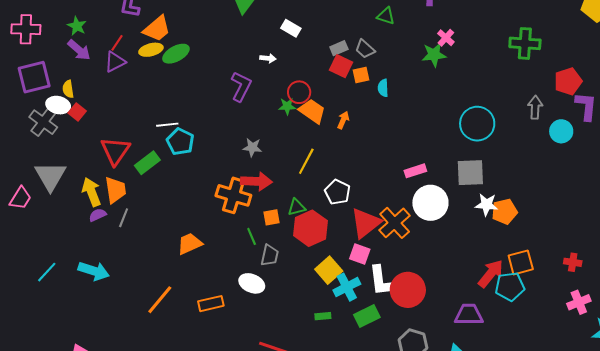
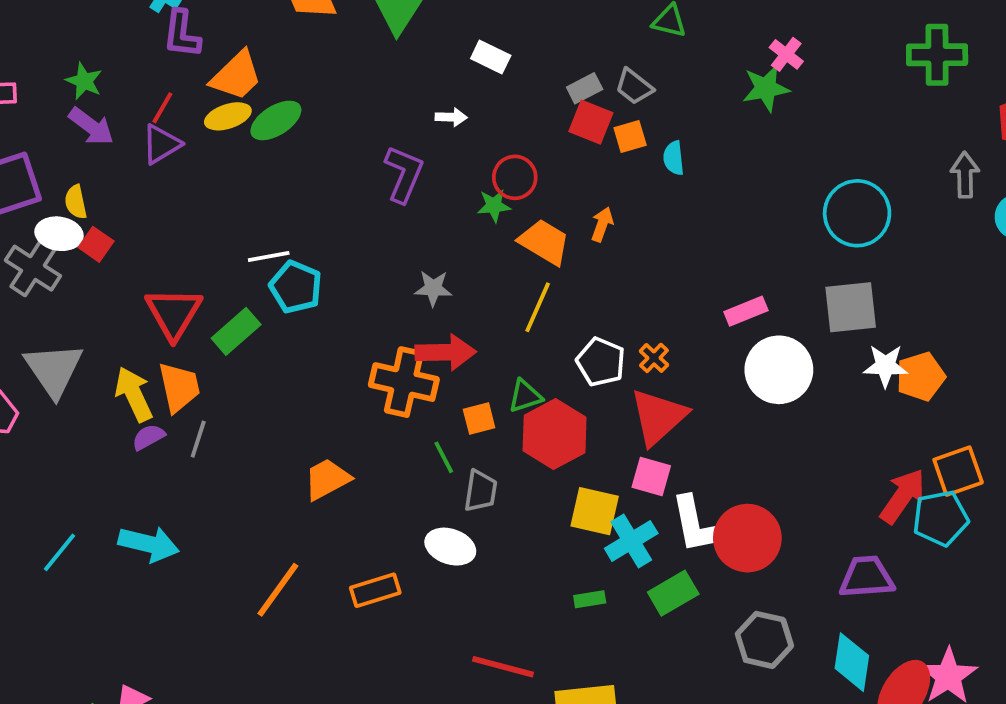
orange trapezoid: (312, 111) -> (544, 242), moved
orange cross: (395, 223) -> (654, 358), moved, size x0.5
yellow square: (329, 270) -> (595, 511), turned -32

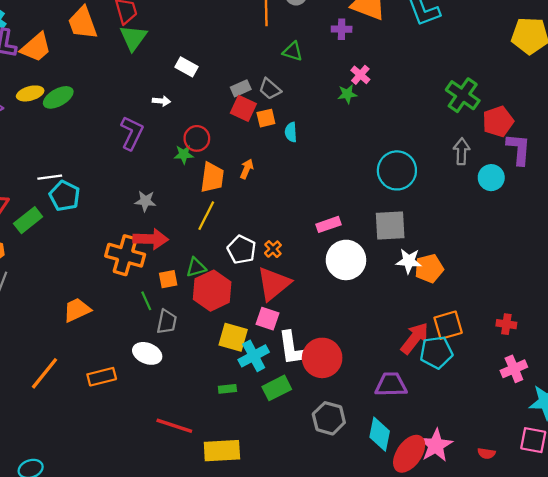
green cross: (937, 55) -> (463, 95), moved, turned 32
orange trapezoid: (236, 76) -> (36, 47), moved
green star: (766, 88) -> (347, 94), size x0.7
orange trapezoid: (544, 242) -> (212, 177), turned 64

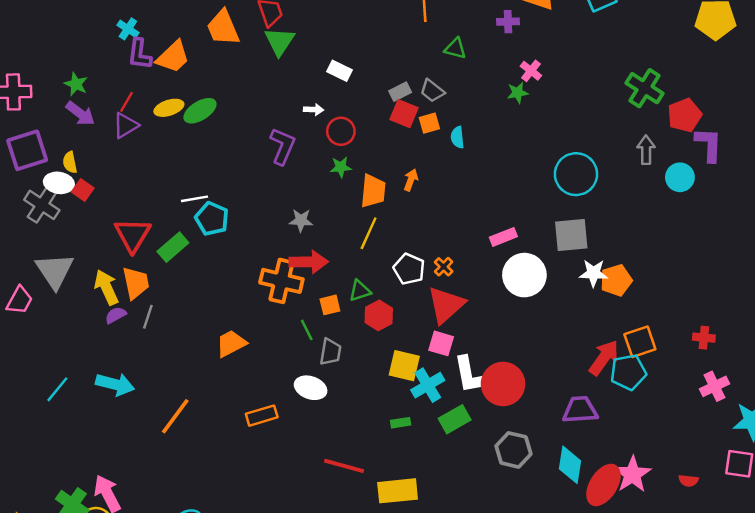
red circle: (197, 138) -> (341, 131), moved
red hexagon: (212, 291) -> (379, 315), size x0.7
orange line: (44, 373) -> (175, 416), moved

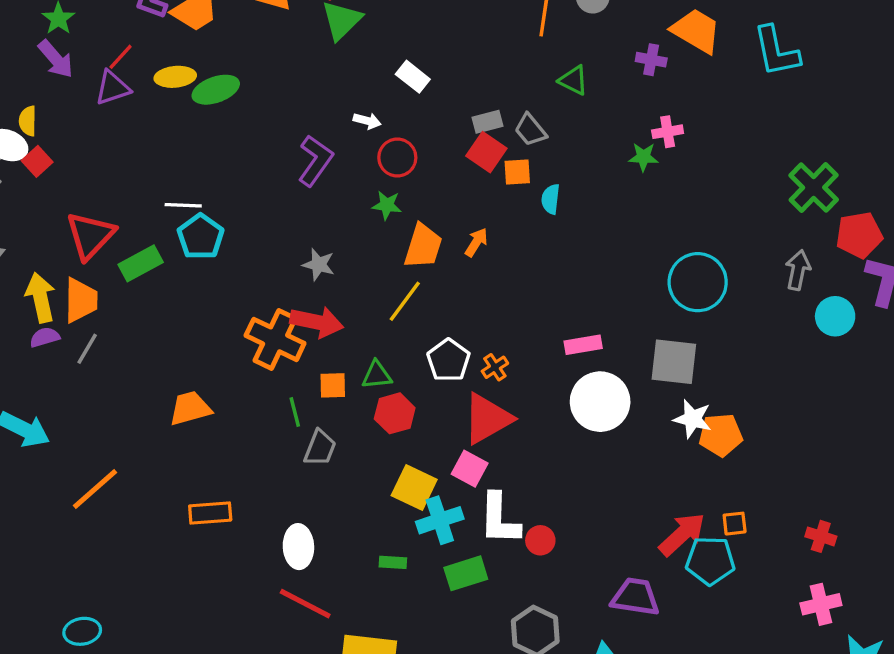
pink cross: (531, 71) -> (668, 132), turned 30
orange square: (640, 342) -> (735, 524), size x0.6
red circle: (503, 384) -> (540, 540), size x0.5
white ellipse: (311, 388) -> (298, 547), moved, turned 56

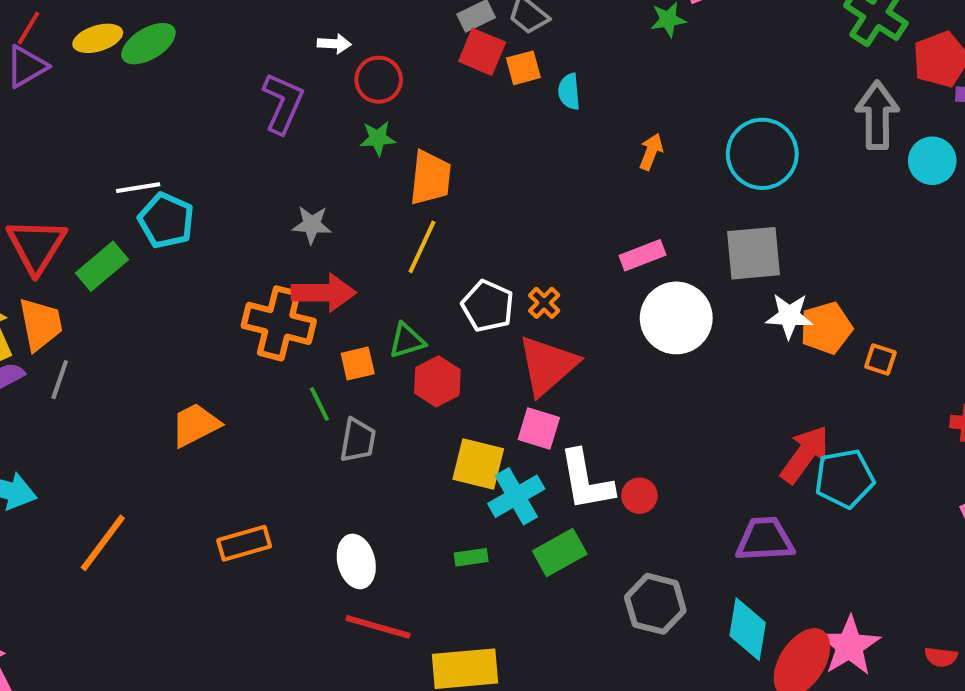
orange arrow: (476, 242) -> (651, 152), moved
gray arrow: (798, 270) -> (877, 115), size x1.4
orange square: (735, 524) -> (880, 359), moved, turned 36

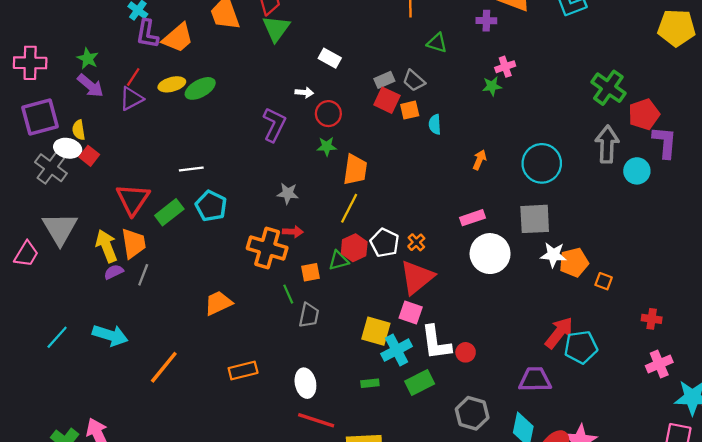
cyan pentagon: (166, 220) -> (211, 206), moved
red arrow: (324, 293) -> (293, 232), size x0.6
red hexagon: (437, 381) -> (354, 248), moved

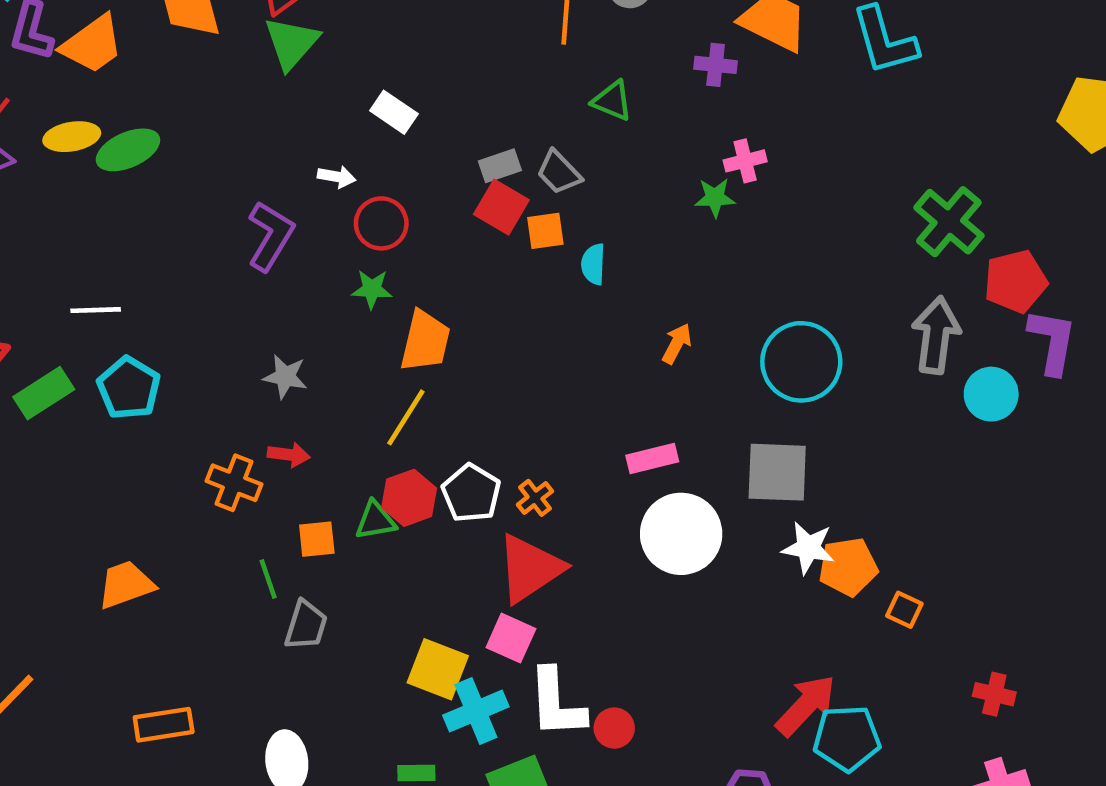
orange cross: (267, 248) -> (234, 483), size x0.7

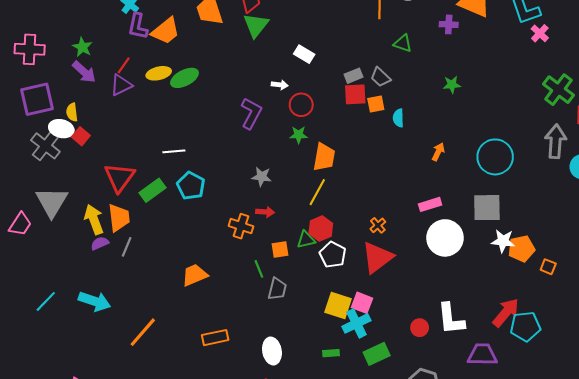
pink cross: (745, 161) -> (540, 33), moved, turned -30
red square: (501, 207) -> (355, 94), turned -30
white pentagon: (471, 493) -> (333, 255), moved
pink square: (511, 638) -> (362, 303), moved
white L-shape: (557, 703) -> (451, 319), moved

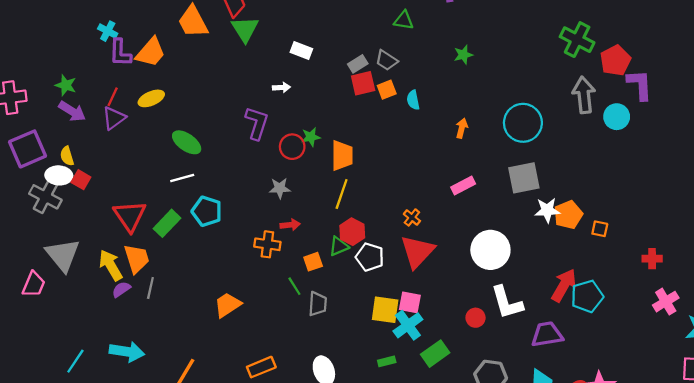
green ellipse: (184, 78) -> (187, 142), moved, turned 72
red circle: (301, 105) -> (292, 147), moved
white circle: (445, 238) -> (490, 250), moved

